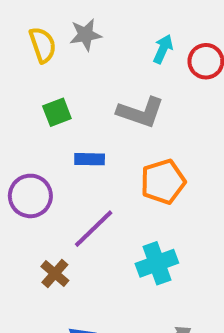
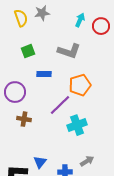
purple line: (94, 229) -> (60, 105), moved
brown cross: (55, 273) -> (24, 119), moved, turned -32

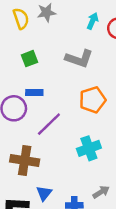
blue rectangle: (44, 74) -> (34, 93), moved
purple line: (60, 105) -> (49, 124), moved
brown cross: (24, 119) -> (25, 160), moved, size x1.6

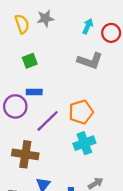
gray L-shape: (79, 59) -> (90, 61), moved
orange pentagon: (93, 100) -> (81, 112), moved

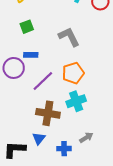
gray L-shape: (90, 61) -> (69, 37), moved, turned -135
brown cross: (25, 154) -> (48, 113), moved

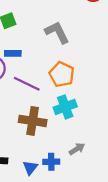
orange pentagon: (73, 73) -> (62, 74), turned -30
purple line: (43, 81) -> (27, 84), turned 70
blue triangle: (39, 139) -> (30, 168), moved

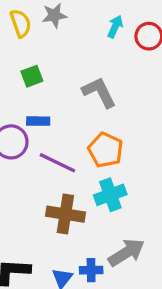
gray arrow: (77, 149) -> (126, 252), size x1.6

